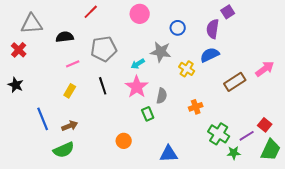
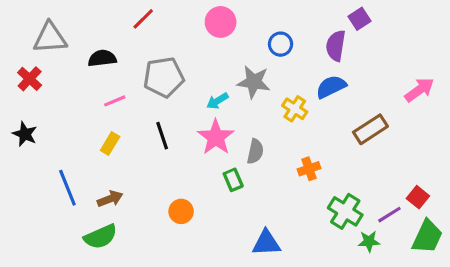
pink arrow: (265, 69) -> (419, 90), moved
orange circle: (124, 141) -> (181, 211), moved

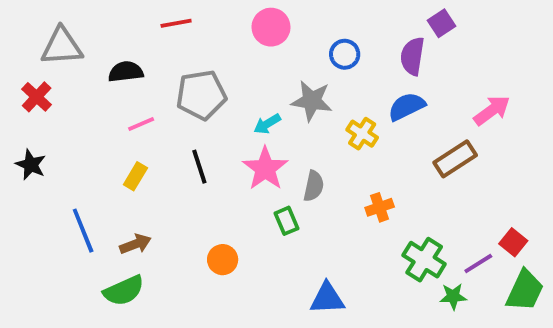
red line: (143, 19) -> (176, 23), turned 35
pink arrow: (419, 90) -> (492, 110), moved

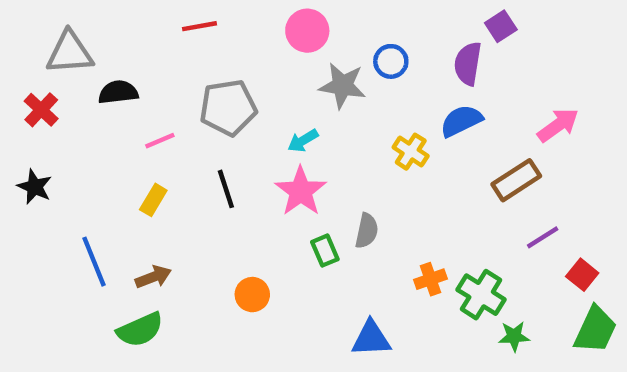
black semicircle: (126, 72) -> (118, 92), moved
gray star: (312, 101) -> (342, 86), moved
gray semicircle: (314, 186) -> (367, 231), moved
orange cross: (380, 207) -> (430, 279), moved
purple line: (478, 263) -> (543, 237), moved

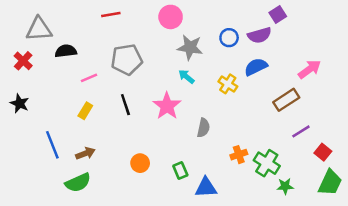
blue circle: (391, 61) -> (229, 38), moved
purple semicircle: (468, 64) -> (259, 35), turned -115
cyan arrow: (303, 141) -> (186, 77), moved, turned 70
green rectangle: (325, 251) -> (180, 170), moved

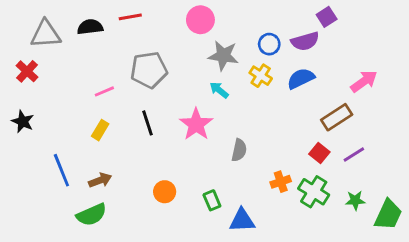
black semicircle: (66, 51) -> (90, 27), moved
yellow cross: (228, 84) -> (261, 76), moved
red square: (323, 152) -> (319, 153), moved
green star: (285, 186) -> (355, 200), moved

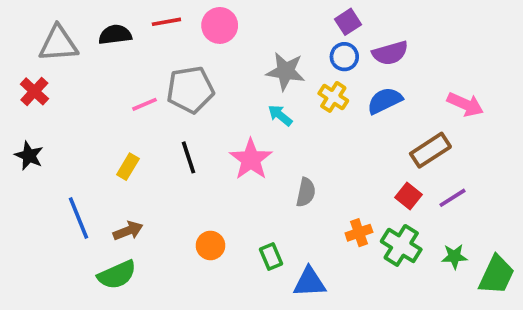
purple square: (327, 17) -> (348, 22), moved
pink circle: (200, 20) -> (220, 25), moved
pink arrow: (364, 81) -> (465, 104), turned 60
pink line: (104, 91) -> (144, 104), moved

